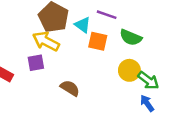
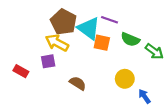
cyan triangle: (83, 25) -> (89, 28), size x1.6
yellow circle: (129, 70) -> (125, 79), moved
green arrow: (148, 80) -> (154, 51), moved

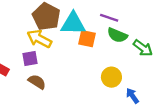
purple line: (109, 20) -> (109, 18), moved
cyan triangle: (89, 28) -> (73, 24), turned -35
brown semicircle: (78, 83) -> (37, 82), moved

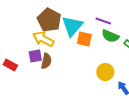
cyan triangle: (73, 24) -> (72, 26), turned -50
brown semicircle: (37, 82) -> (46, 61), moved, turned 70

